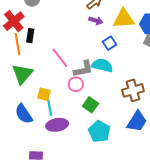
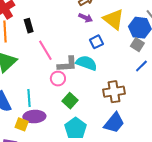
yellow triangle: (124, 19) -> (114, 19), turned 35
black rectangle: (30, 36) -> (29, 26), moved, turned -32
yellow square: (44, 94) -> (22, 124), moved

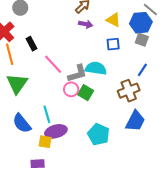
yellow triangle: (114, 19) -> (113, 20), size x0.7
blue square: (96, 42) -> (113, 44), moved, turned 32
blue line: (141, 66) -> (142, 70), moved
green square: (70, 101) -> (86, 93), moved

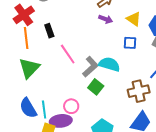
gray L-shape: (77, 73) -> (90, 67), turned -35
pink circle: (71, 89) -> (71, 106), moved
cyan line: (47, 114) -> (44, 109), moved

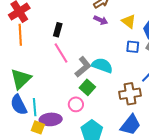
black rectangle: (49, 31) -> (58, 30), moved, turned 32
blue square: (130, 43) -> (133, 47), moved
green triangle: (29, 68) -> (21, 79), moved
pink circle: (71, 106) -> (76, 104), moved

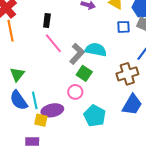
green triangle: (21, 79) -> (17, 74), size x0.7

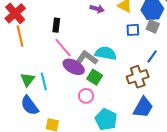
gray L-shape: (77, 54) -> (87, 58), turned -95
cyan line: (35, 100) -> (44, 81), moved
purple ellipse: (52, 110) -> (74, 67), moved, turned 40

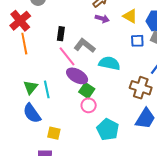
gray L-shape: (87, 58) -> (85, 46), moved
green square: (95, 77) -> (87, 90), moved
brown cross: (138, 77) -> (141, 88), turned 35

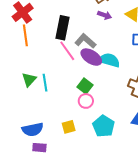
black rectangle: (61, 34) -> (62, 28), size x1.6
purple ellipse: (77, 76) -> (91, 57), moved
blue semicircle: (32, 113) -> (33, 130), moved, turned -70
yellow square: (54, 133) -> (69, 127), moved, turned -32

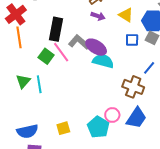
purple ellipse: (91, 57) -> (96, 47), moved
green square: (85, 86) -> (46, 56), moved
pink circle: (86, 101) -> (112, 115), moved

